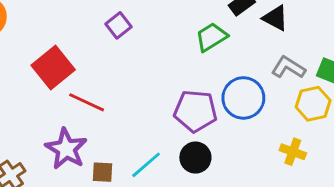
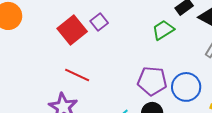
red square: (53, 67) -> (72, 30), moved
blue circle: (243, 98) -> (186, 87), moved

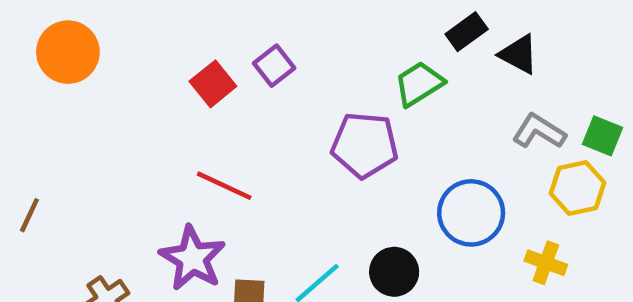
red square: (72, 30) -> (213, 84), size x0.7
purple pentagon: (152, 81) -> (365, 145), moved

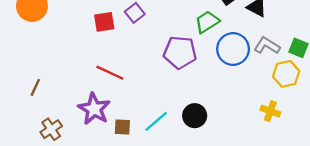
red square: (213, 84) -> (104, 22), turned 30
blue circle: (471, 213) -> (233, 49), moved
brown line: (29, 215) -> (35, 87), moved

